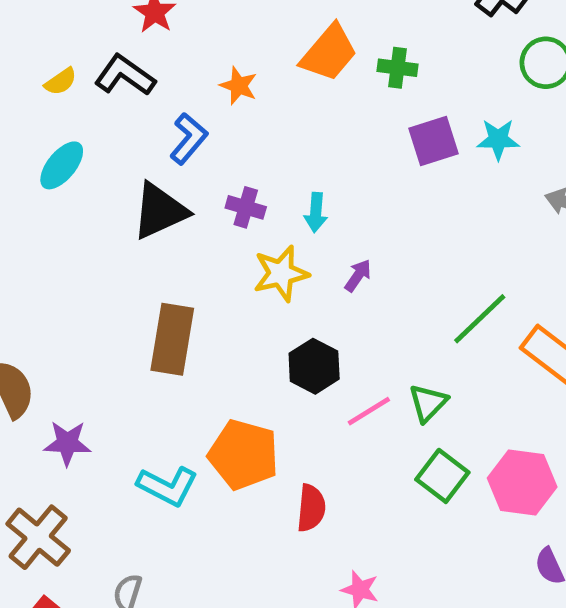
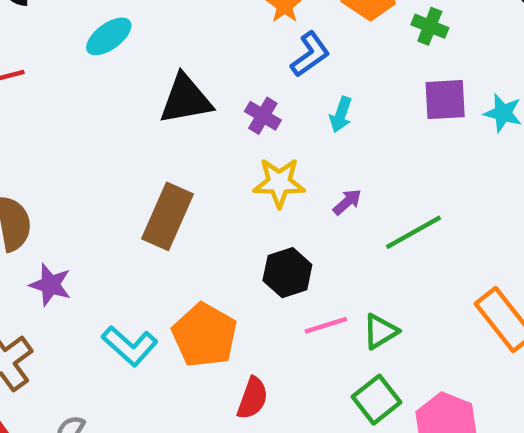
blue L-shape: (189, 139) -> (310, 54), moved
cyan arrow: (316, 212) -> (341, 114), moved
green line: (480, 319) -> (413, 232), moved

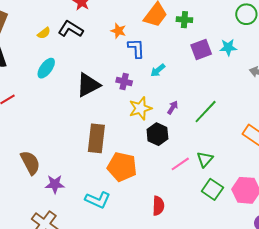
blue L-shape: (310, 54) -> (136, 48), turned -40
cyan arrow: (341, 114) -> (158, 70), turned 49
black hexagon: (287, 273) -> (157, 134), moved
orange pentagon: (205, 335) -> (122, 167), moved

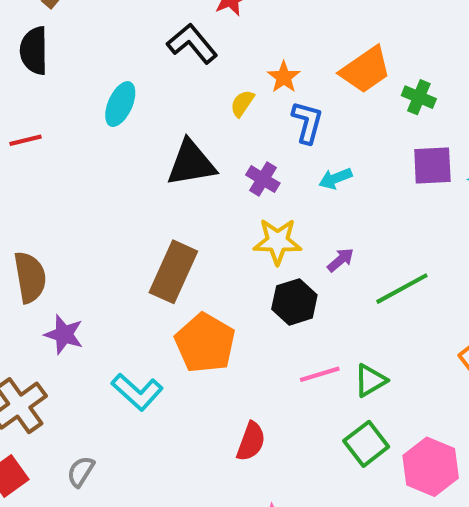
yellow semicircle: (44, 33) -> (242, 103), moved, turned 144
cyan ellipse: (46, 68) -> (120, 104), turned -30

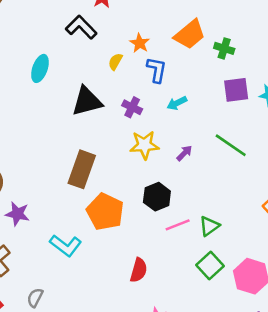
green line: (402, 289) -> (231, 145), moved, turned 68
black hexagon: (294, 302) -> (157, 197), moved

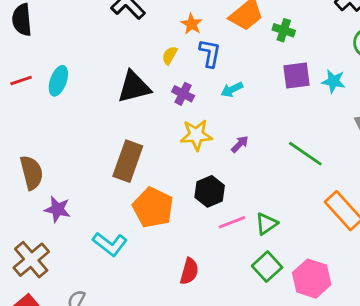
yellow semicircle: (115, 62) -> (170, 55), moved
cyan ellipse: (40, 68) -> (58, 81), moved
green line: (231, 145) -> (305, 154), moved

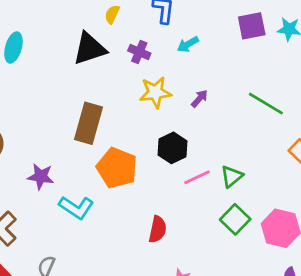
yellow semicircle: (170, 55) -> (112, 14), moved
purple star: (57, 209) -> (41, 177), moved

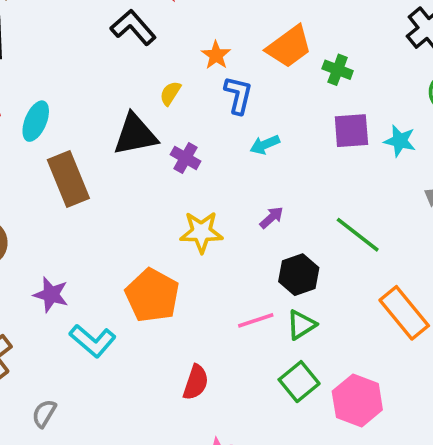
purple cross: (139, 52) -> (186, 158), moved
yellow star: (155, 92) -> (201, 232), moved
brown rectangle: (88, 123) -> (68, 179), moved, turned -45
black hexagon: (173, 148) -> (299, 275), moved

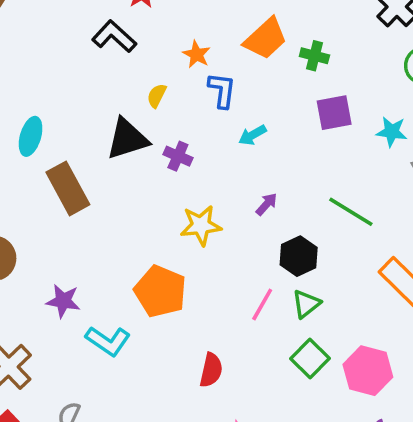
cyan star: (400, 141) -> (392, 132), moved
pink line: (256, 320) -> (262, 304), turned -36

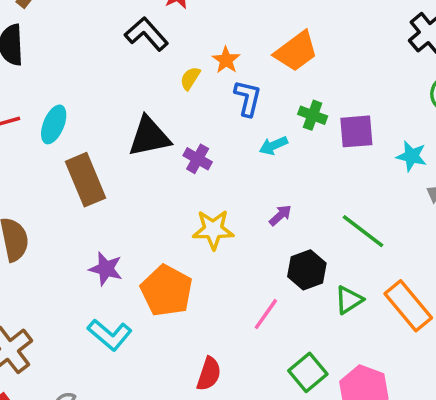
green cross: (314, 56) -> (313, 115), moved
yellow semicircle: (157, 96) -> (190, 78), moved
purple star: (63, 301) -> (106, 269), moved
green triangle: (306, 304) -> (349, 300), moved

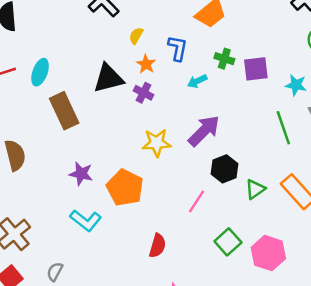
orange star: (226, 60) -> (146, 64), moved
purple arrow: (280, 215) -> (204, 131), size x2.0
green line: (363, 231) -> (283, 128), moved, turned 36

